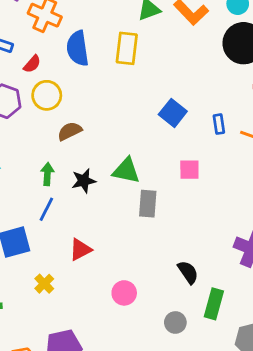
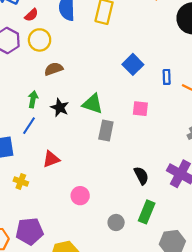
black star: (84, 181) -> (60, 108), turned 30
black semicircle: (188, 272) -> (141, 176), moved
yellow cross: (44, 284) -> (21, 182), turned -32

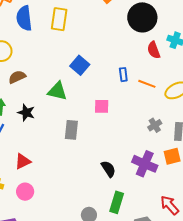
blue square: (133, 64) -> (80, 65), moved
green triangle: (93, 104) -> (57, 91), moved
pink circle: (80, 196) -> (25, 192), moved

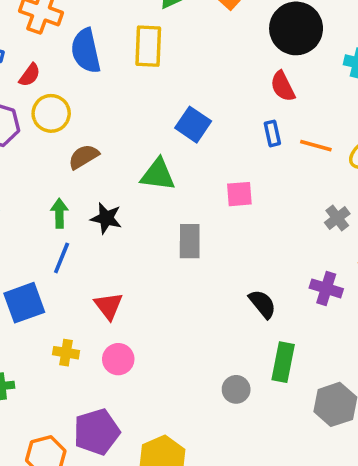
red semicircle: (154, 50) -> (283, 86), moved
red triangle: (23, 161) -> (109, 306), turned -36
purple cross: (145, 164) -> (326, 288), size x0.7

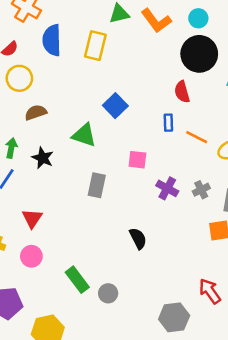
purple cross: (326, 288) -> (167, 188), moved
green rectangle: (283, 362) -> (77, 280), moved, turned -60

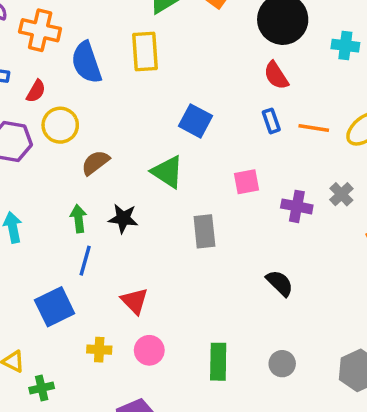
green triangle: (84, 135) -> (167, 172), turned 32
green rectangle: (77, 280) -> (218, 362), turned 56
gray circle: (108, 293) -> (282, 364), moved

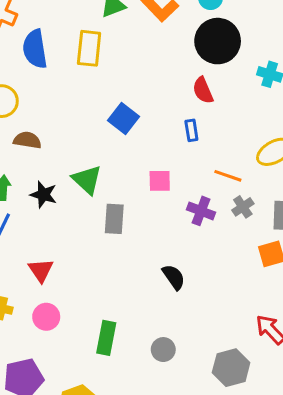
orange line: (314, 128) -> (228, 176), moved
brown semicircle: (95, 163) -> (27, 140), turned 36
green triangle: (167, 172) -> (87, 180), moved

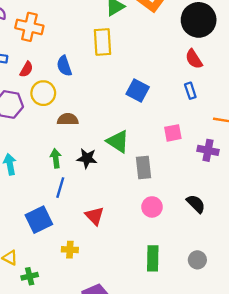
blue semicircle: (35, 49) -> (64, 66), moved, size x0.7
pink circle: (46, 317) -> (152, 207), moved

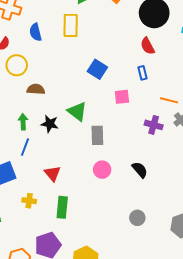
blue semicircle: (64, 66) -> (36, 32), moved
pink square: (173, 133) -> (122, 97), moved
green rectangle: (153, 258) -> (62, 207), moved

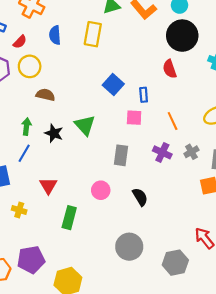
blue rectangle: (142, 73) -> (144, 95), moved
orange line: (169, 100) -> (173, 121), moved, turned 42
gray rectangle: (97, 135) -> (121, 155), moved
green rectangle: (62, 207) -> (69, 218), moved
gray circle: (137, 218) -> (129, 247), size x1.6

